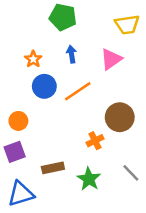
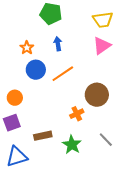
pink triangle: (111, 59) -> (102, 46), moved

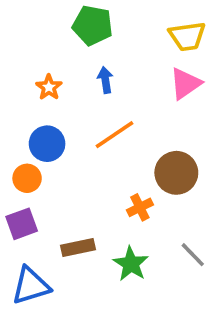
blue circle: (36, 70) -> (47, 144), moved

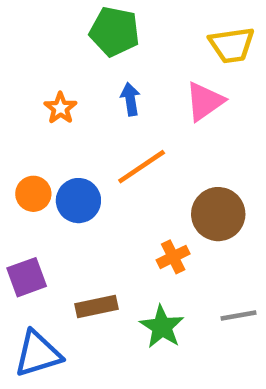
pink triangle: (185, 84) -> (205, 101), moved
blue circle: (47, 144) -> (78, 201), moved
orange circle: (27, 178) -> (33, 194), moved
gray line: (193, 255) -> (239, 316), turned -56

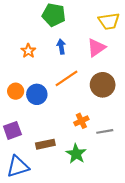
brown circle: (218, 214) -> (103, 85), moved
gray line: (239, 316) -> (105, 131), moved

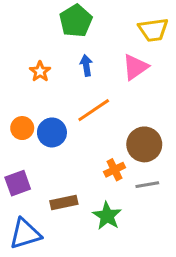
green pentagon: (54, 15) -> (76, 21), turned 30
brown circle: (103, 85) -> (144, 144), moved

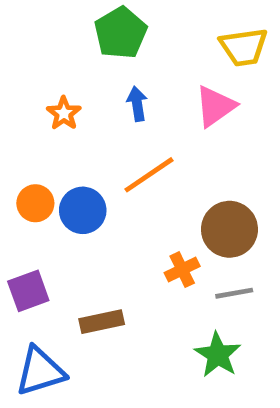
green star: (107, 216) -> (218, 355), moved

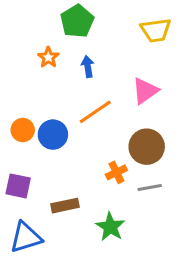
pink triangle: (215, 106) -> (145, 91), moved
orange star: (64, 113) -> (48, 57), moved
purple square: (28, 291) -> (18, 186), turned 32
green star: (218, 355) -> (110, 227), moved

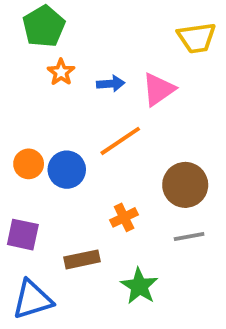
green pentagon: (77, 21) -> (44, 26), moved
blue arrow: (88, 67) -> (111, 84), turned 95
pink triangle: (145, 91) -> (158, 89), moved
orange cross: (116, 172) -> (124, 217), moved

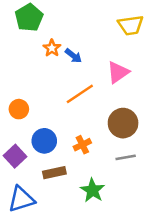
orange star: (61, 72) -> (52, 48), moved
blue arrow: (111, 84) -> (73, 56), turned 42
pink triangle: (158, 89) -> (118, 72), moved
blue circle: (67, 170) -> (44, 141), moved
purple square: (23, 235) -> (15, 156), turned 35

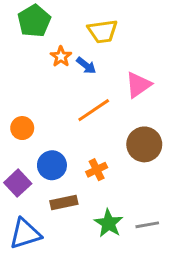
yellow trapezoid: (131, 25) -> (103, 31), moved
gray line: (126, 157) -> (147, 225), moved

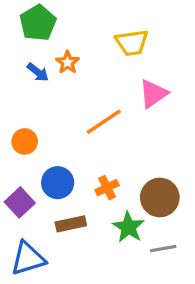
yellow trapezoid: (103, 31) -> (132, 43), moved
blue arrow: (86, 65) -> (38, 72), moved
brown circle: (144, 144) -> (160, 198), moved
green star: (109, 223) -> (128, 227), moved

